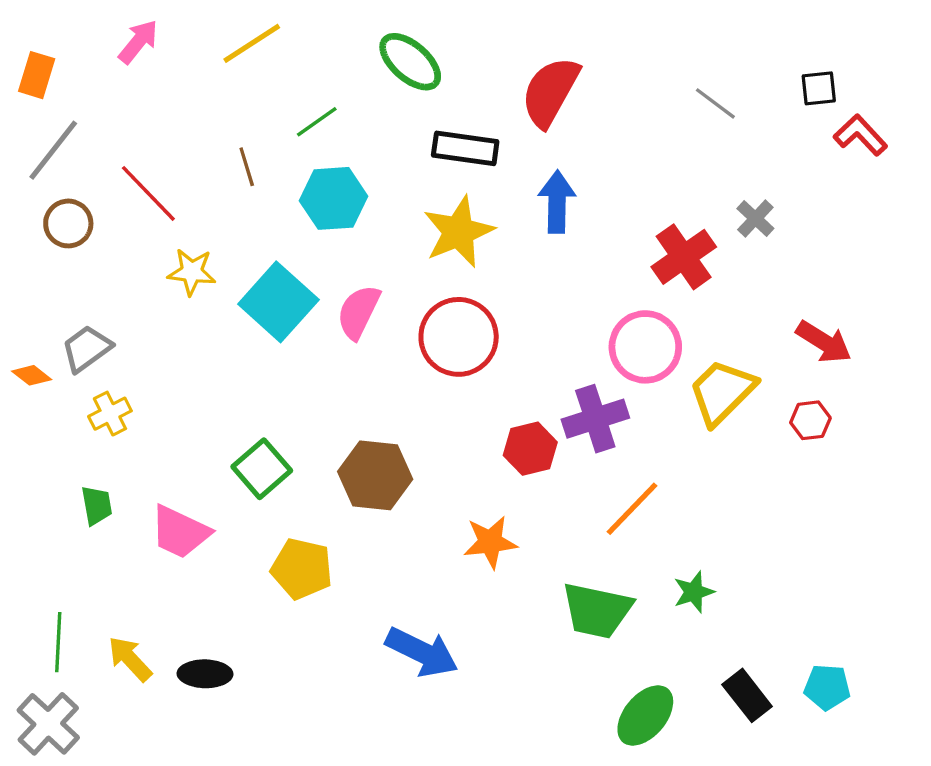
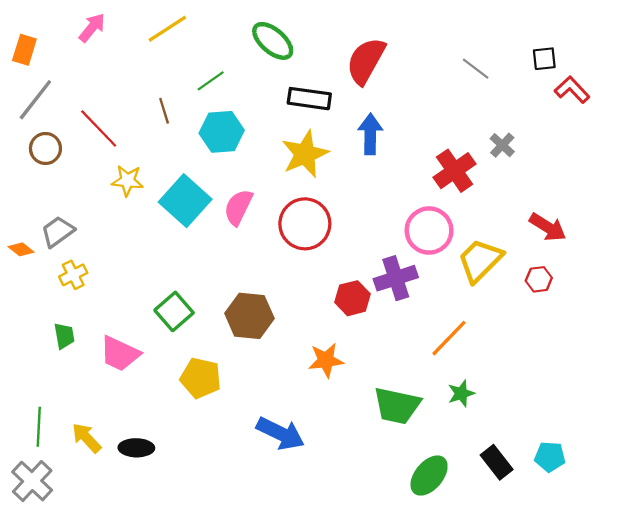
orange line: (632, 509) -> (449, 338), moved

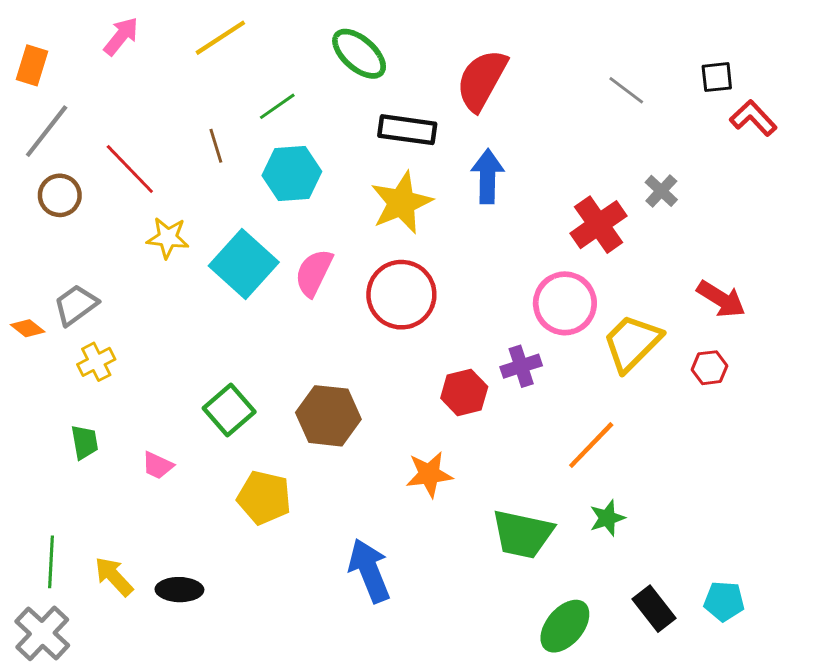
purple cross: (396, 278) -> (521, 366), size x0.7
pink trapezoid: (120, 354) -> (158, 465), size x0.6
blue arrow: (280, 433) -> (369, 571), turned -138

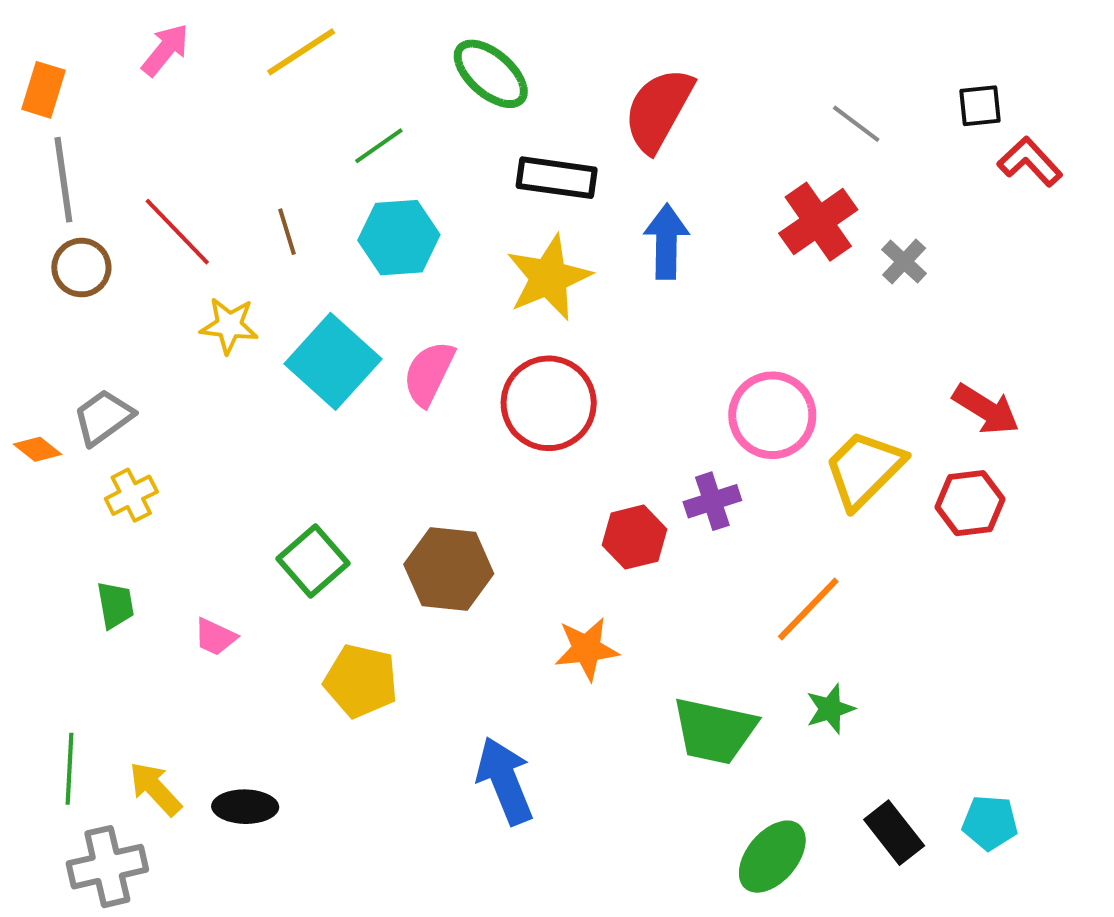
gray line: (47, 131) -> (63, 180), turned -46
brown line: (216, 146) -> (287, 232), moved
red cross: (599, 225) -> (818, 222), moved
red hexagon: (709, 368) -> (970, 503), size x1.4
gray cross: (42, 633) -> (107, 867), moved, turned 34

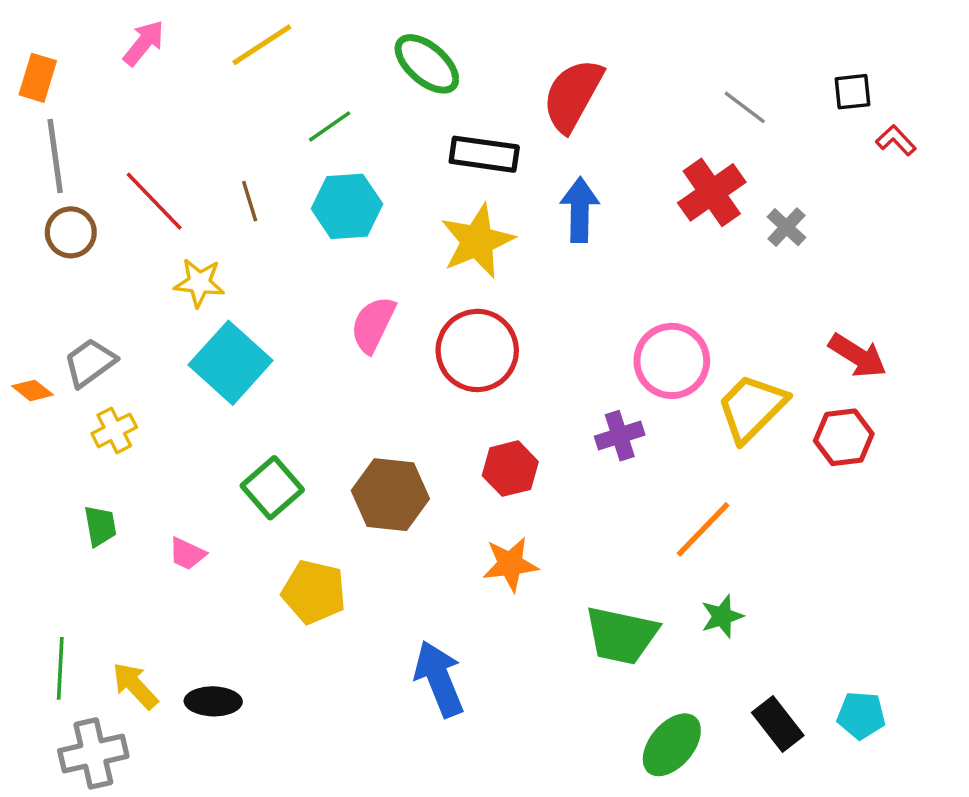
red L-shape: (1030, 162) -> (896, 140), size x0.7
cyan square: (333, 361) -> (231, 363), moved
red hexagon: (635, 537) -> (510, 469), moved

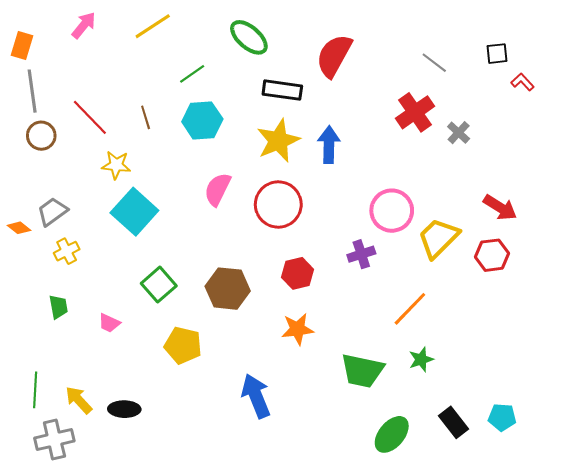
blue arrow: (580, 210) -> (329, 145), moved

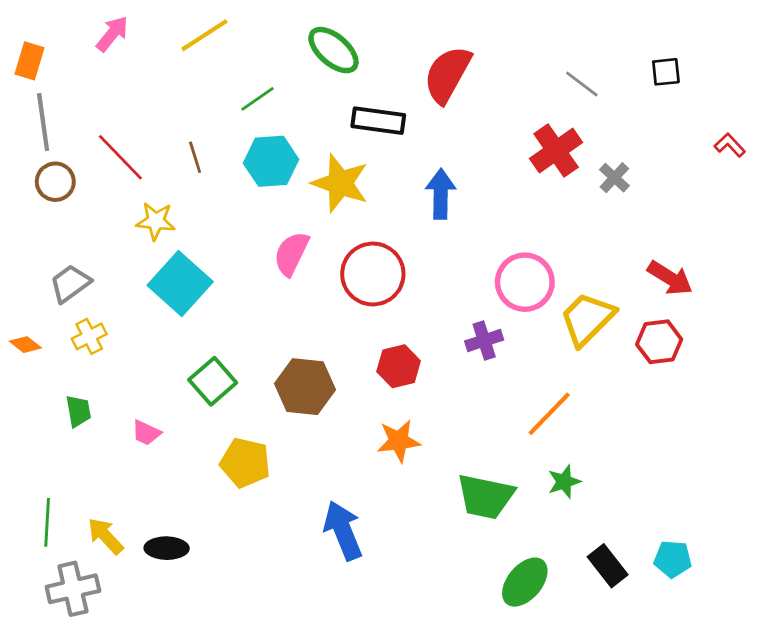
red L-shape: (522, 82) -> (730, 145), moved
yellow star: (278, 141) -> (340, 183), moved, turned -30
orange diamond: (19, 228) -> (25, 345), moved

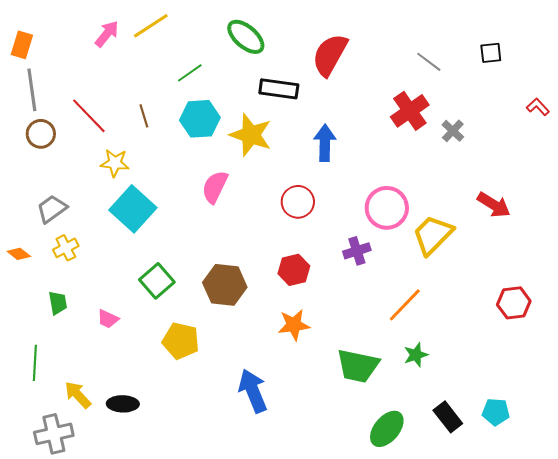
pink arrow: (112, 34) -> (107, 34), moved
red circle: (373, 274) -> (298, 202), moved, size x0.7
red hexagon: (659, 342) -> (514, 303), moved
green line: (47, 522) -> (35, 363), moved

